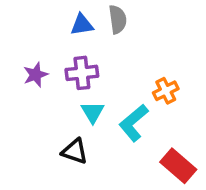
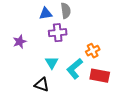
purple cross: (82, 73) -> (58, 33), moved
red rectangle: (178, 166) -> (100, 76), moved, turned -30

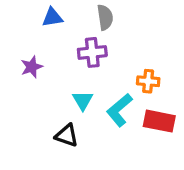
blue triangle: (46, 14) -> (52, 17), moved
orange cross: (93, 51) -> (148, 81), turned 32

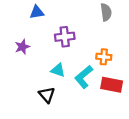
gray semicircle: (105, 17) -> (106, 12), moved
cyan triangle: (83, 100) -> (58, 70), turned -40
black triangle: (67, 135) -> (47, 95), turned 30

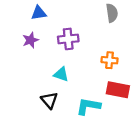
purple star: (22, 47) -> (30, 40), moved
cyan L-shape: (84, 77) -> (88, 106), moved, turned 50

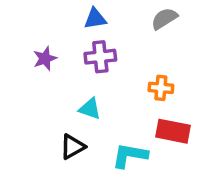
blue triangle: (39, 13) -> (95, 19), moved
gray semicircle: (112, 13) -> (164, 19), turned -114
black triangle: (49, 100) -> (73, 147), turned 42

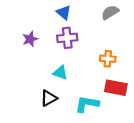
blue triangle: (95, 19) -> (64, 12), turned 49

